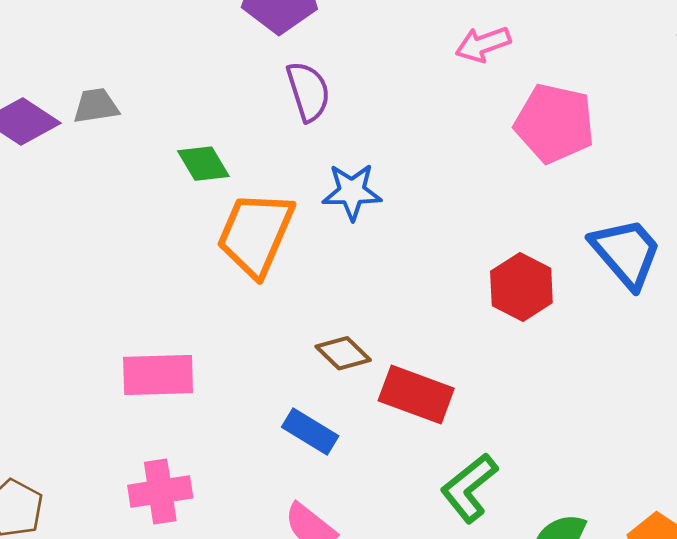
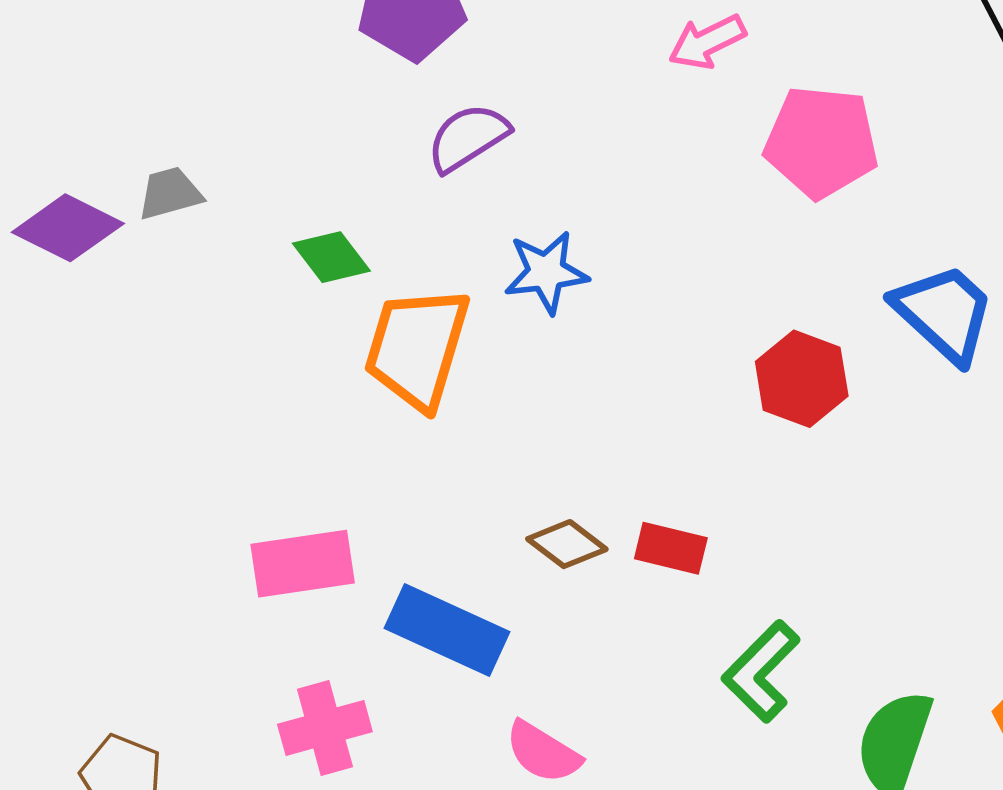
purple semicircle: (308, 91) -> (468, 138), turned -98
brown diamond: (343, 353) -> (567, 544), moved
red rectangle: (416, 394) -> (671, 548), size x0.7
blue rectangle: (310, 432) -> (447, 630), moved, size x1.5

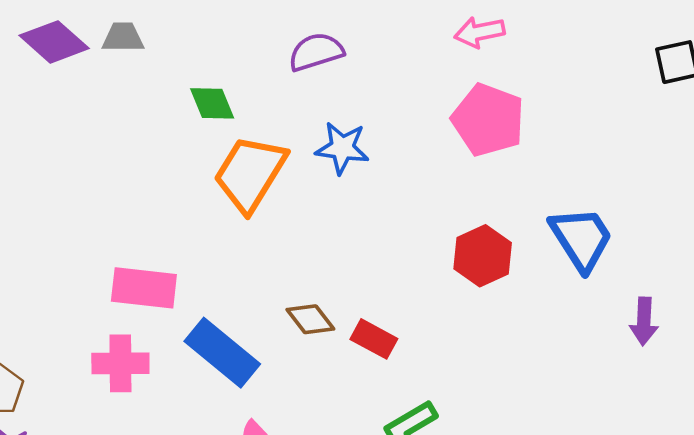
pink pentagon: (821, 142) -> (488, 120), moved
pink cross: (325, 728) -> (120, 363), moved

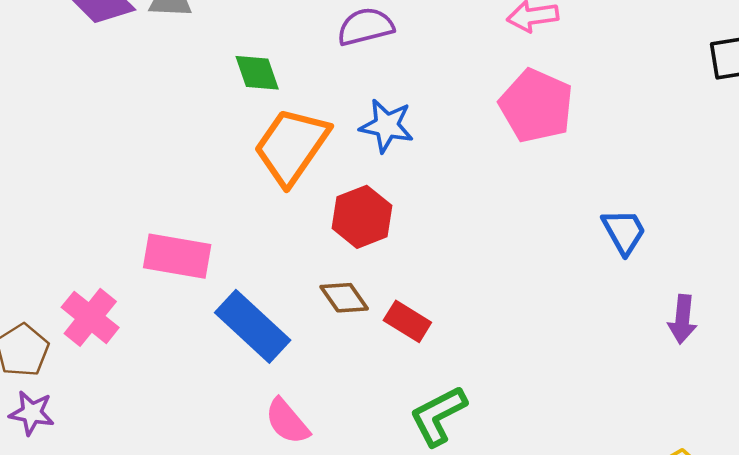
blue trapezoid: (581, 238) -> (624, 232), size x0.7
red hexagon: (483, 256) -> (362, 217), moved
pink cross: (120, 363) -> (90, 317), moved, turned 36

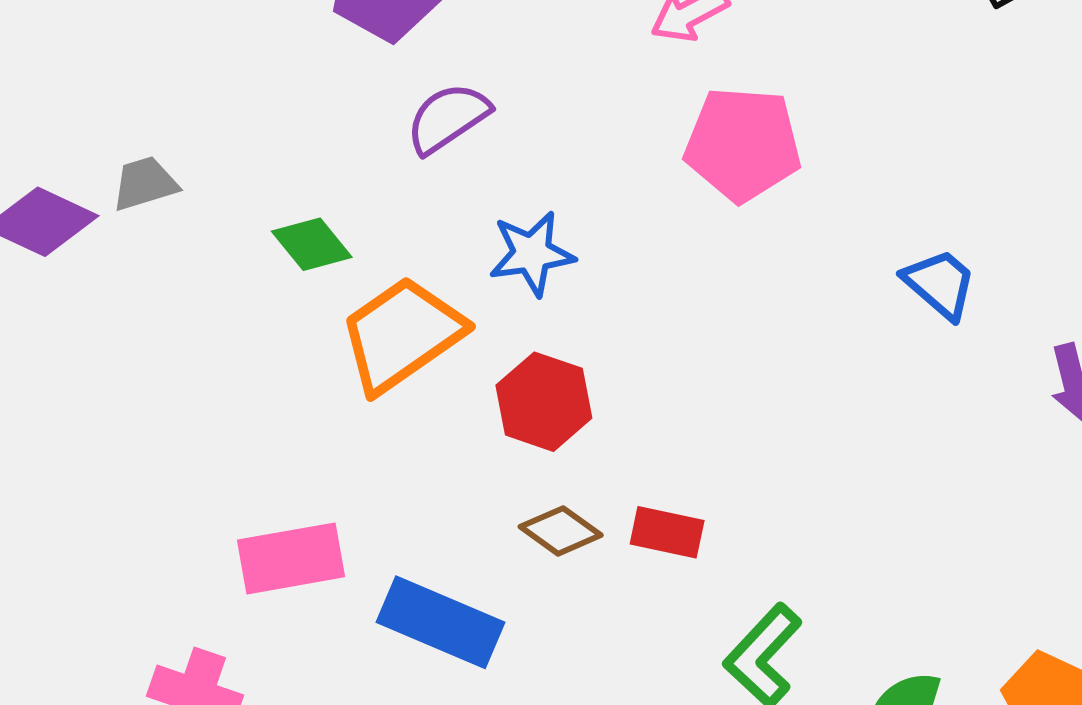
orange trapezoid: (291, 146) -> (402, 335), turned 40

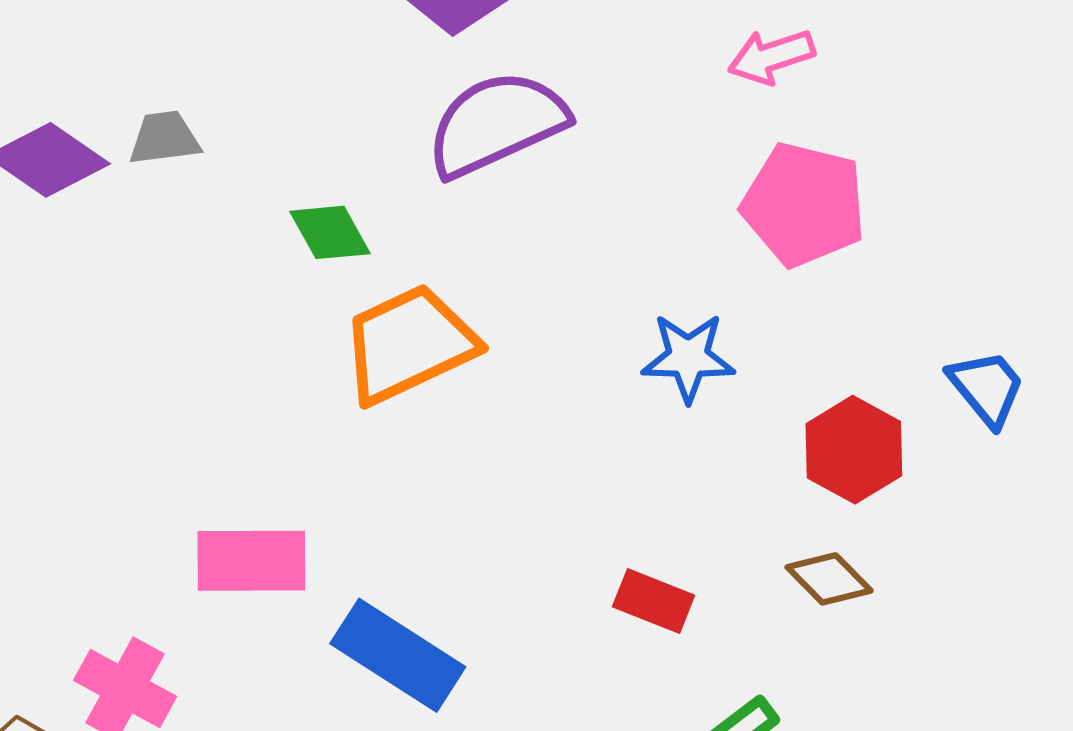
purple semicircle: (448, 118) -> (497, 124), size x1.5
blue star: (532, 254) -> (688, 358), moved
red hexagon: (544, 402) -> (854, 450), moved
brown diamond: (561, 531) -> (829, 579), moved

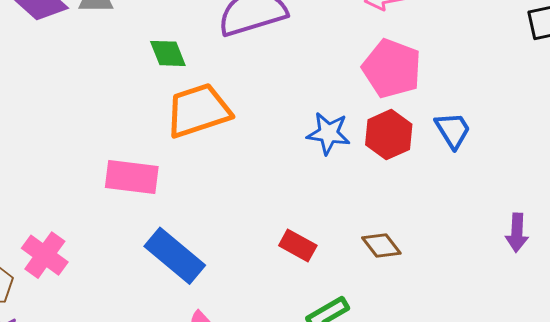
blue trapezoid: (987, 388) -> (453, 130), moved
red hexagon: (854, 450) -> (389, 135), moved
pink rectangle: (251, 561) -> (132, 177), moved

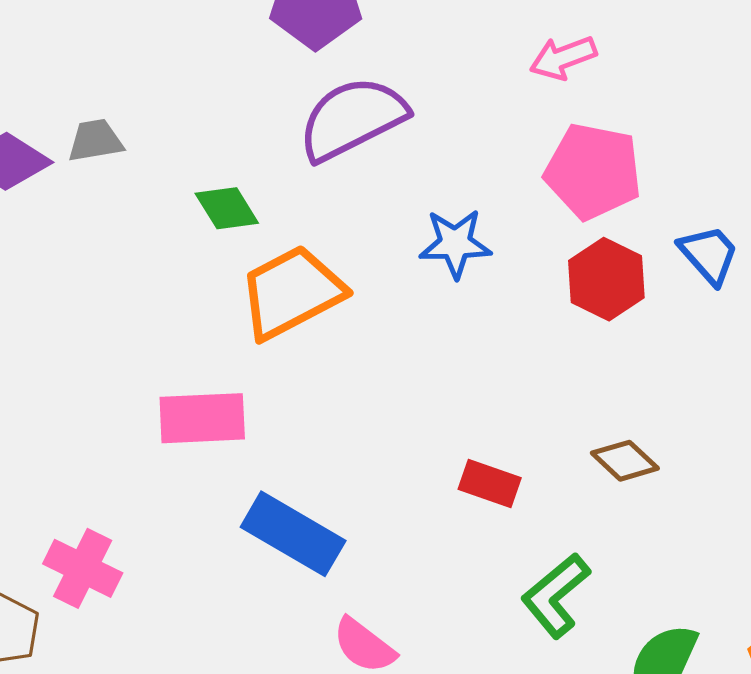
blue star: (328, 133) -> (455, 244), moved

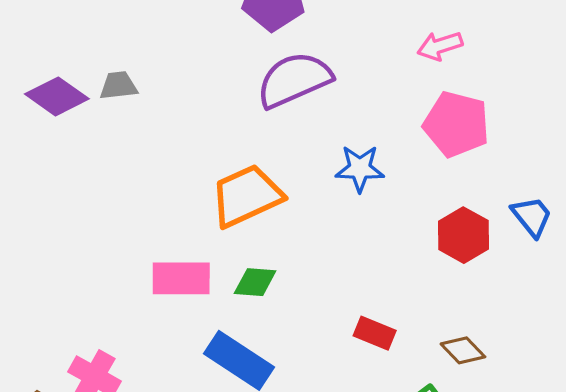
green diamond: (227, 208) -> (255, 282), moved, turned -57
blue trapezoid: (709, 255) -> (532, 216), moved
red hexagon: (606, 279) -> (464, 235), moved
brown diamond: (625, 461) -> (463, 350), moved

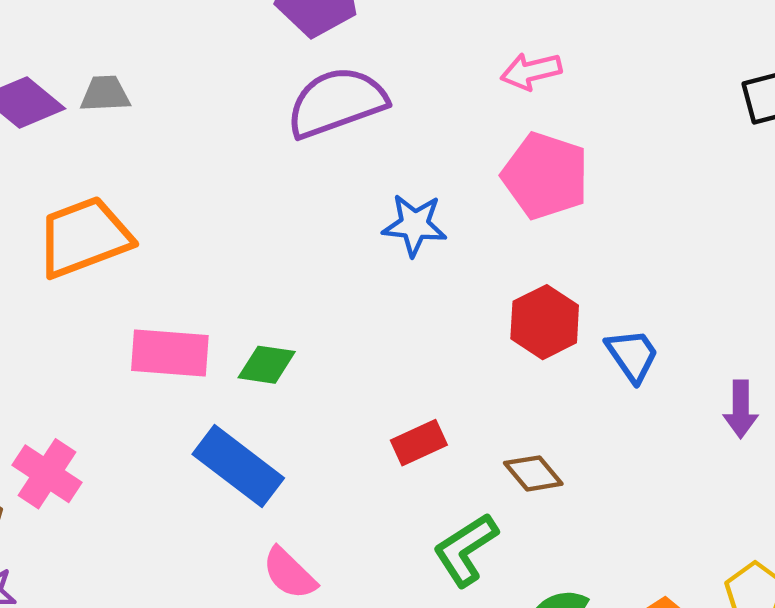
orange trapezoid: (247, 196) -> (84, 237), moved
blue trapezoid: (532, 216) -> (632, 355), moved
red rectangle: (375, 333) -> (419, 443), turned -51

